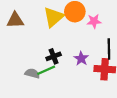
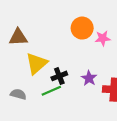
yellow triangle: (54, 17) -> (37, 63), moved
gray semicircle: (32, 73) -> (18, 94), moved

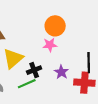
pink star: (103, 38) -> (50, 45), moved

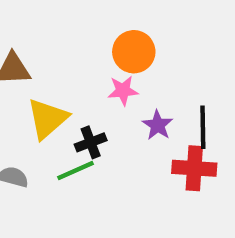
purple star: (61, 72) -> (158, 125), moved

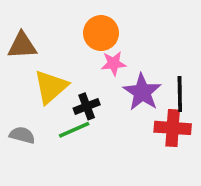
orange circle: (134, 52) -> (101, 33), moved
purple star: (158, 125) -> (142, 92), size x1.5

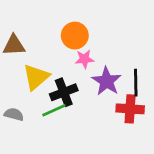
black cross: (87, 106) -> (64, 92), size x1.4

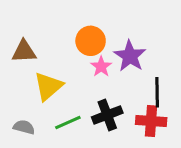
pink star: (84, 59) -> (101, 67), turned -30
purple star: (107, 81) -> (130, 56), moved
black cross: (64, 92) -> (107, 115), moved

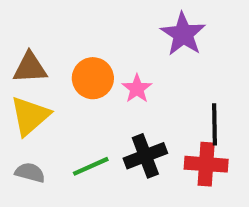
orange circle: (91, 41) -> (93, 78), moved
purple star: (130, 56) -> (183, 34), moved
yellow triangle: (48, 86) -> (30, 116), moved

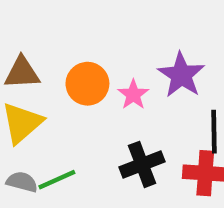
purple star: (183, 34) -> (181, 75), moved
green line: (91, 166) -> (57, 180), moved

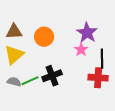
pink star: (133, 95) -> (81, 50), moved
black cross: (142, 164) -> (52, 76), moved

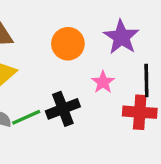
orange circle: (44, 37) -> (68, 44), moved
pink star: (81, 50) -> (103, 82), moved

